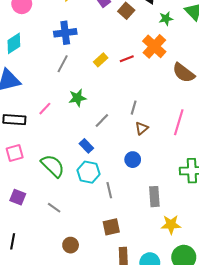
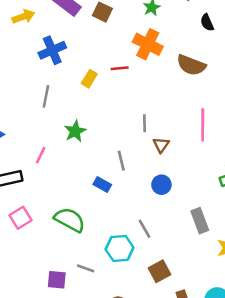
blue cross: (65, 33) -> (52, 50), moved
red line: (127, 59) -> (120, 68), turned 32
gray line: (102, 120) -> (121, 161), moved, turned -42
cyan hexagon: (88, 172) -> (120, 248), moved
purple square: (18, 197) -> (57, 280), moved

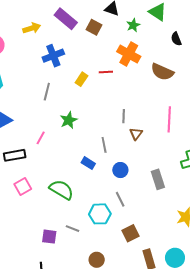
blue circle: (161, 185) -> (120, 170), moved
gray rectangle: (200, 221) -> (158, 179), moved

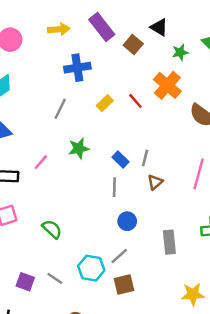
red line: (106, 72) -> (135, 101), turned 40
blue rectangle: (88, 163) -> (120, 159), moved
green semicircle: (61, 190) -> (52, 229), size x0.7
gray line: (120, 199) -> (119, 256), turned 63
brown square: (131, 233) -> (124, 284), moved

